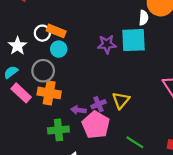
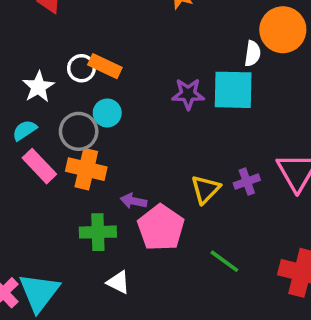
cyan circle: (59, 49) -> (107, 113), moved
purple cross: (99, 104) -> (247, 182), moved

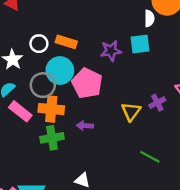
orange rectangle: (105, 66) -> (66, 42), moved
cyan square: (233, 90) -> (140, 44), size x0.7
cyan circle: (107, 113) -> (60, 71), size x1.5
pink pentagon: (161, 228) -> (87, 83), moved
green cross: (98, 232) -> (52, 138), moved

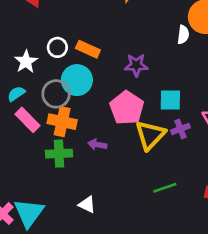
cyan square: (140, 44) -> (170, 100), moved
pink pentagon: (87, 83) -> (127, 108), moved
yellow triangle: (131, 111) -> (150, 135), size x1.4
green line: (150, 157) -> (165, 188), turned -54

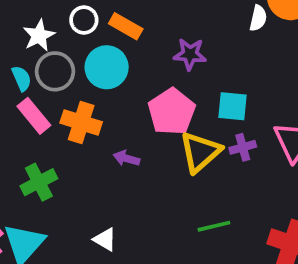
cyan semicircle: (16, 94) -> (22, 78), turned 96
gray circle: (56, 94) -> (55, 71), moved
green cross: (59, 154) -> (39, 182), moved, turned -30

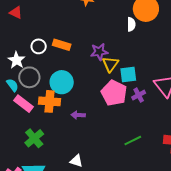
cyan circle: (107, 67) -> (62, 82), moved
pink pentagon: (172, 112) -> (114, 93), moved
yellow triangle: (200, 152) -> (110, 64), moved, size x0.7

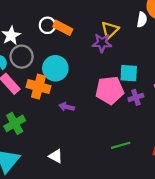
white circle: (39, 46) -> (47, 25), moved
yellow triangle: (110, 64) -> (110, 30), moved
pink pentagon: (114, 93) -> (110, 90), turned 30

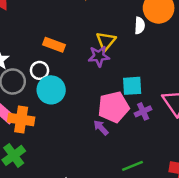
white circle: (47, 25) -> (40, 70), moved
orange cross: (38, 87) -> (21, 120), moved
purple arrow: (67, 107) -> (101, 128), moved, turned 40

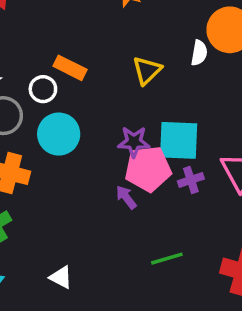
purple star: (99, 56) -> (134, 142), moved
white circle: (40, 70) -> (43, 89), moved
cyan square: (132, 86) -> (179, 140), size x1.4

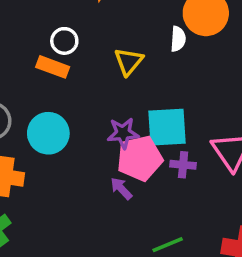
white circle: (43, 89) -> (64, 41), moved
purple cross: (191, 180) -> (183, 165), turned 30

